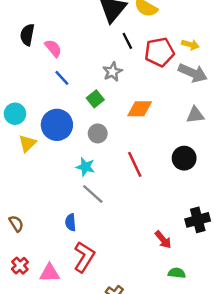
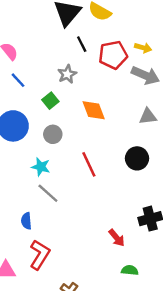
orange diamond: (140, 109) -> (94, 110), turned 70

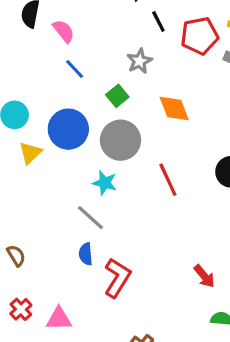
gray circle: (53, 134) -> (120, 140), size x1.6
gray line: (48, 193) -> (90, 218), moved
red L-shape: (40, 255) -> (117, 278), moved

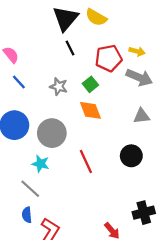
black line: (158, 22) -> (70, 48), moved
gray star: (139, 61) -> (59, 87), moved, turned -30
green square: (117, 96) -> (90, 84), moved

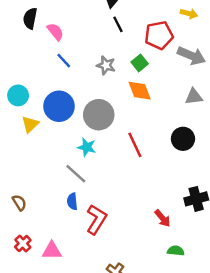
yellow arrow: (137, 51) -> (189, 14), moved

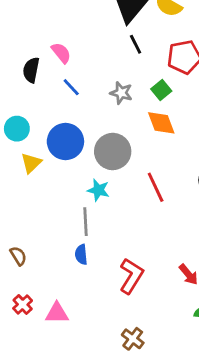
black semicircle: (30, 18) -> (31, 70), moved
gray line: (76, 174) -> (86, 222), turned 45
red L-shape: (96, 219) -> (131, 276), moved

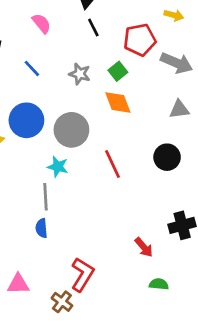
pink semicircle: (61, 53) -> (41, 23), moved
red L-shape: (131, 276) -> (82, 275), moved
brown cross: (133, 339) -> (62, 302), moved

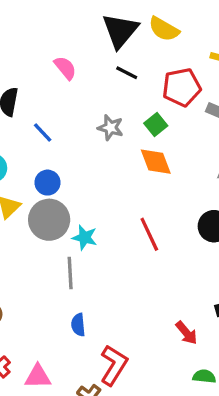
black line: (93, 27) -> (127, 73), turned -36
blue line: (32, 68) -> (43, 132), moved
blue circle: (26, 120) -> (47, 183), size x0.6
gray circle: (71, 130) -> (49, 220), moved
blue semicircle: (41, 228) -> (78, 325), moved

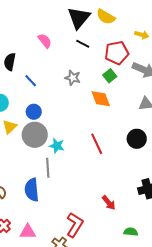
green square: (156, 124) -> (110, 76), moved
blue semicircle: (78, 325) -> (32, 190), moved, size x1.6
red arrow: (186, 333) -> (109, 203), moved

